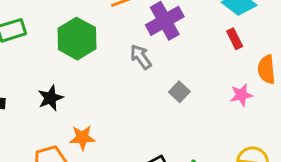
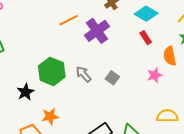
green hexagon: (77, 39) -> (52, 71), moved
gray arrow: (141, 57) -> (84, 74), moved

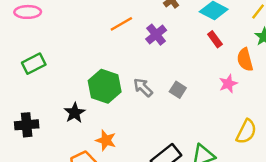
purple cross: (97, 31) -> (156, 35), size x0.7
orange star: (50, 116) -> (106, 140), turned 30
yellow semicircle: (167, 116) -> (246, 132), turned 120

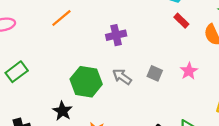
orange line: (121, 24) -> (61, 18), moved
purple cross: (156, 35) -> (116, 35), moved, turned 36
pink star: (228, 84) -> (189, 71), moved

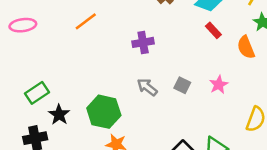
green rectangle: (17, 72) -> (37, 93), moved
green hexagon: (86, 82) -> (104, 112), moved
black star: (62, 111) -> (59, 115), moved

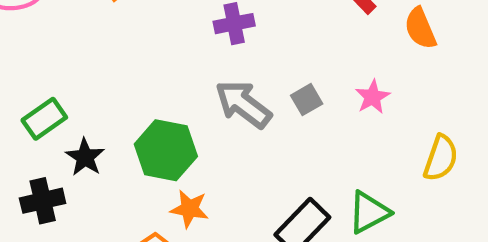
gray square: (182, 85) -> (307, 100), turned 35
gray arrow: (147, 87) -> (243, 104), size x1.5

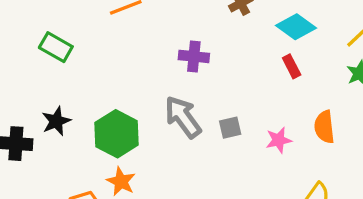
orange semicircle: (420, 28) -> (324, 127), moved
green rectangle: (44, 119) -> (56, 47), moved, turned 48

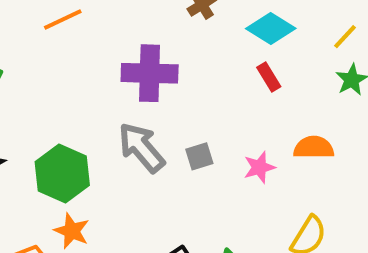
purple cross: (194, 56) -> (150, 73), size x1.5
orange semicircle: (324, 127) -> (314, 148), turned 100

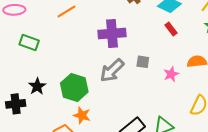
gray arrow: (141, 148) -> (112, 71), turned -88
gray square: (199, 156) -> (143, 62), moved, turned 32

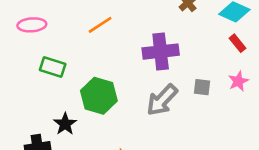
pink star: (171, 74) -> (238, 81), moved
green hexagon: (74, 87) -> (99, 96), moved

